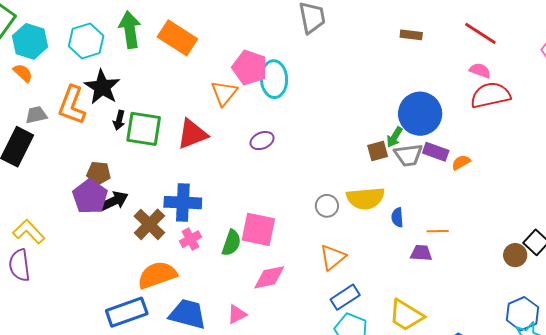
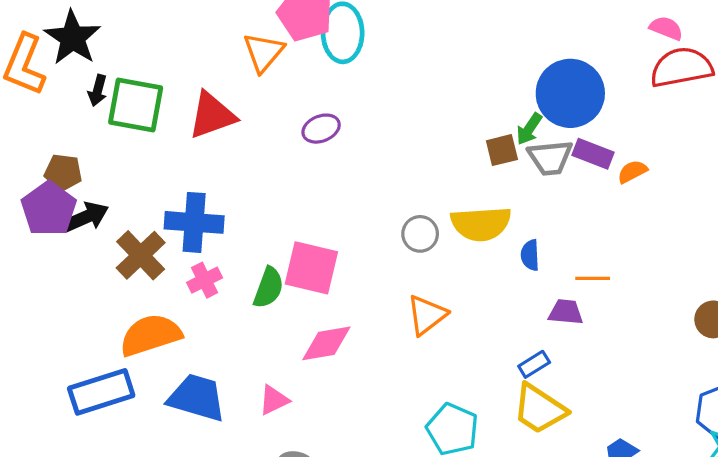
blue rectangle: (345, 297) -> (534, 364), moved, size x0.7

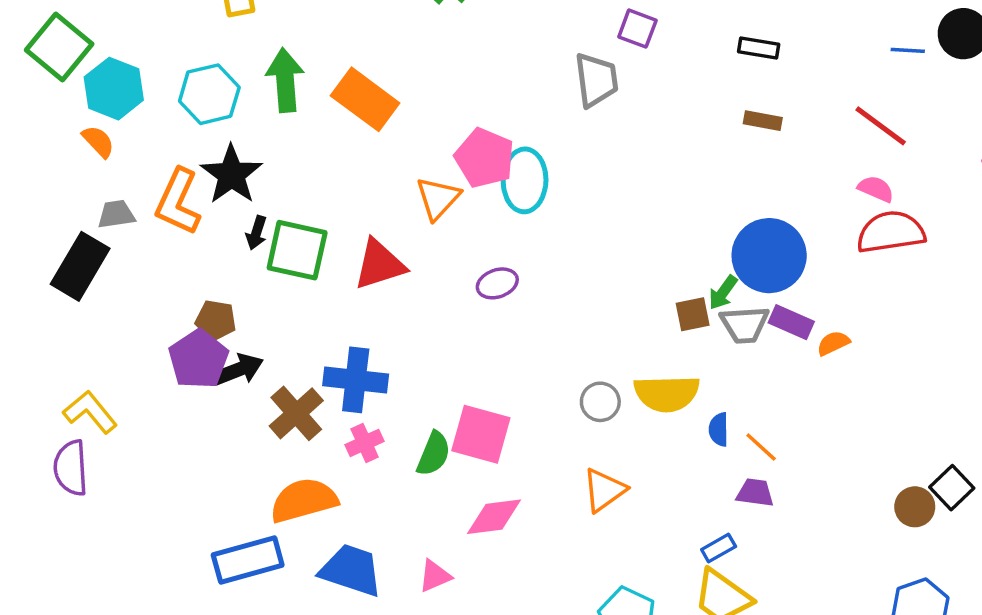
orange line: (593, 278) -> (761, 447), moved, turned 40

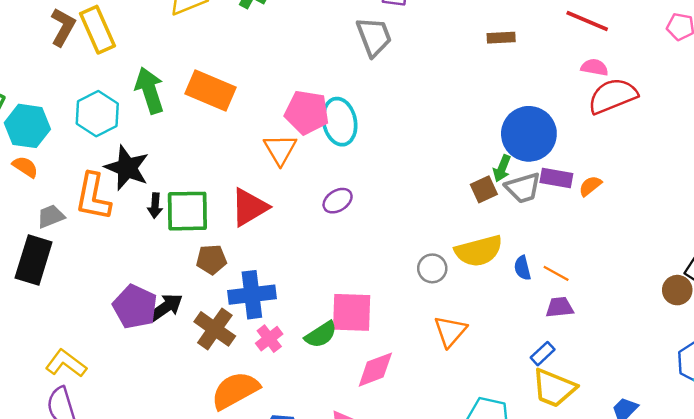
brown pentagon: (216, 320) -> (211, 259), moved
green semicircle: (434, 454) -> (321, 335), turned 48

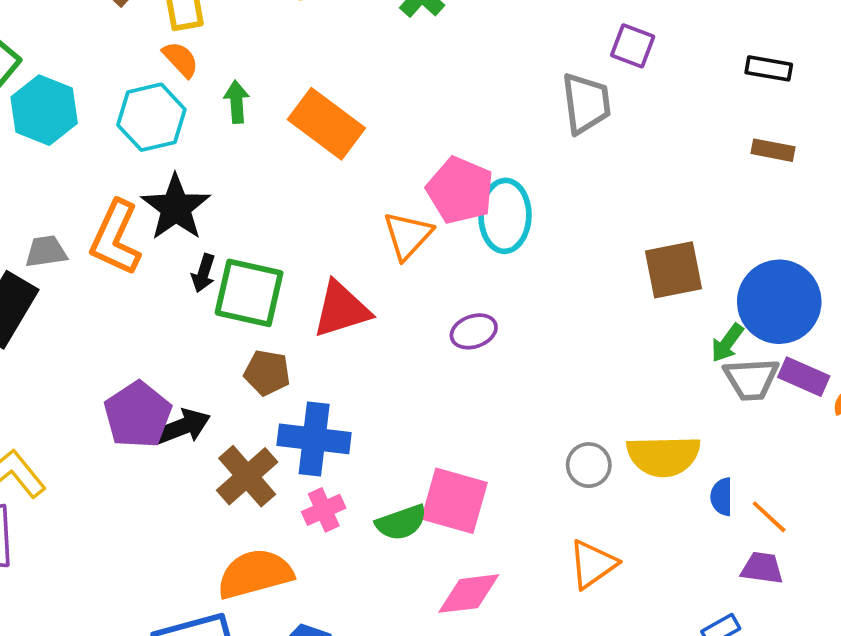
green arrow: (149, 90) -> (237, 102), size x0.6
orange semicircle: (25, 167) -> (181, 59), moved
brown square: (484, 189) -> (673, 270), moved, size x1.5

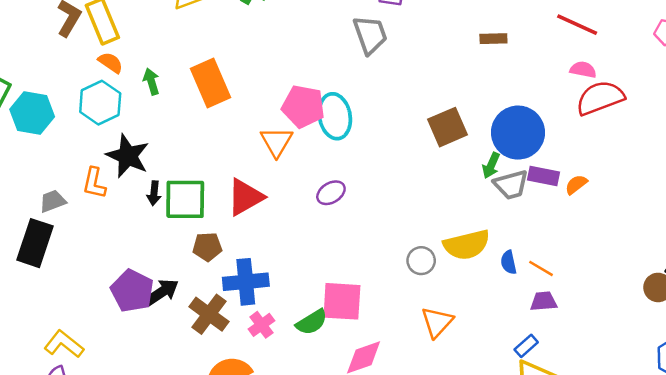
orange rectangle: (326, 124) -> (210, 83), turned 42
orange L-shape: (116, 238) -> (94, 183), size x0.7

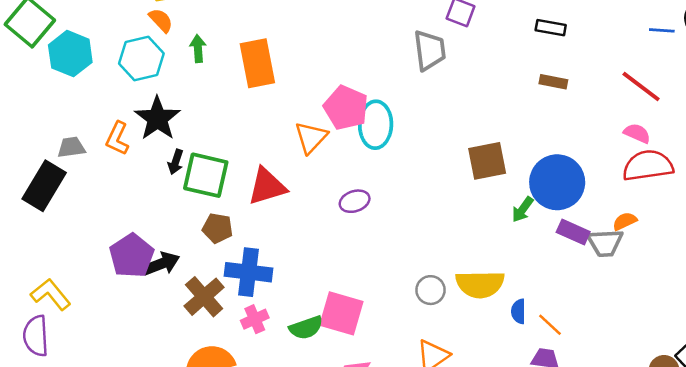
gray trapezoid: (511, 185) -> (605, 243), moved
orange semicircle: (576, 185) -> (625, 221), moved

